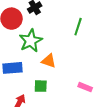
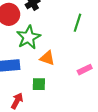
pink rectangle: (85, 87) -> (85, 70), moved, turned -48

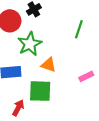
green square: (39, 84) -> (40, 91), size x1.6

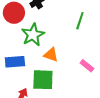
pink rectangle: (86, 76) -> (87, 66), turned 64

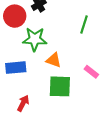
green star: (33, 35) -> (35, 39), turned 30
green square: (43, 80) -> (60, 86), moved

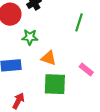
green star: (35, 39) -> (30, 37), size x0.7

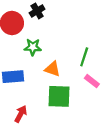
green line: (79, 22) -> (84, 57), moved

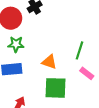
green star: (33, 47) -> (16, 44), moved

